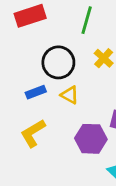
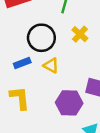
yellow L-shape: (33, 133) -> (20, 98), turned 115

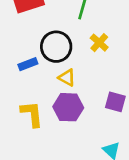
blue rectangle: (22, 63) -> (28, 64), moved
purple hexagon: (69, 103) -> (68, 107), moved

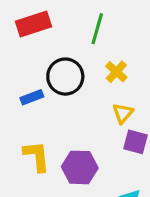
yellow triangle: (67, 78) -> (123, 113), moved, turned 42
purple hexagon: (68, 107) -> (80, 167), moved

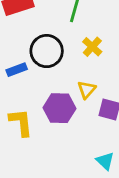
yellow triangle: (123, 113) -> (87, 90), moved
purple hexagon: (80, 167) -> (59, 108), moved

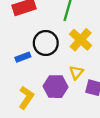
yellow cross: (92, 47) -> (81, 40), size x1.5
yellow L-shape: (21, 122) -> (26, 97), turned 40

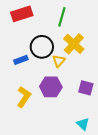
yellow triangle: (76, 72) -> (59, 61), moved

